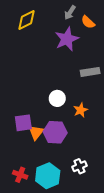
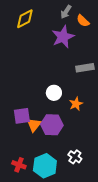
white cross: (79, 166) -> (75, 157), turned -32

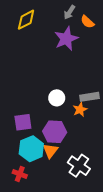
gray rectangle: (85, 68) -> (90, 97), moved
orange triangle: (34, 125) -> (50, 151), moved
white cross: (75, 157) -> (79, 166), size x1.5
cyan hexagon: (45, 166) -> (31, 149), moved

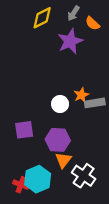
yellow diamond: (26, 20) -> (42, 18), moved
orange star: (80, 110) -> (81, 95), moved
cyan hexagon: (31, 149) -> (38, 179), moved
orange triangle: (50, 151) -> (63, 160), moved

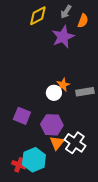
orange semicircle: (93, 23) -> (83, 21), turned -112
orange star: (81, 95) -> (63, 85), moved
purple square: (24, 130) -> (22, 116), turned 30
white cross: (84, 176) -> (75, 143), moved

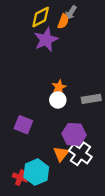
orange semicircle: (83, 21) -> (63, 21), moved
purple star: (63, 37) -> (46, 40), moved
orange star: (63, 85) -> (59, 87), moved
purple hexagon: (52, 125) -> (74, 134), moved

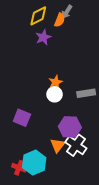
purple star: (46, 40) -> (43, 37), size x0.7

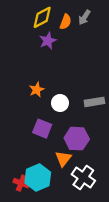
gray arrow: (67, 12) -> (84, 17), moved
orange star: (56, 82) -> (37, 90), moved
purple square: (22, 118) -> (42, 129), moved
white cross: (76, 145) -> (83, 178), moved

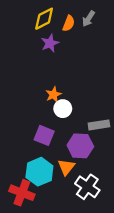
orange star: (37, 90) -> (53, 95), moved
gray rectangle: (94, 102) -> (99, 125), moved
cyan hexagon: (38, 178) -> (39, 172), moved
red cross: (21, 183) -> (22, 193), size x1.5

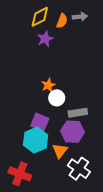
gray arrow: (88, 19) -> (80, 17), turned -128
gray rectangle: (99, 125) -> (78, 113), moved
cyan hexagon: (39, 172) -> (36, 140), moved

